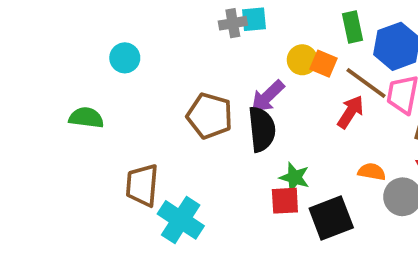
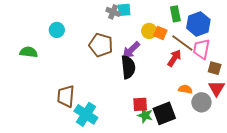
gray cross: (233, 23) -> (113, 12), turned 32
brown pentagon: (210, 116) -> (101, 45), moved
green semicircle: (86, 118) -> (29, 52), moved
green star: (295, 177) -> (145, 115), moved

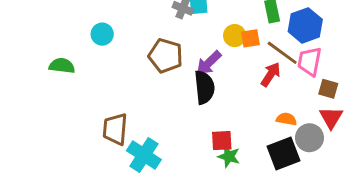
orange square: (160, 33) -> (250, 38), turned -32
black square: (164, 113) -> (284, 154), moved

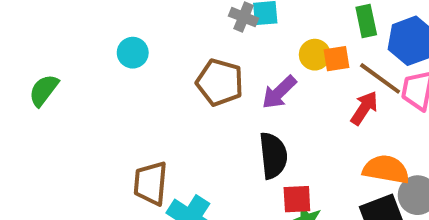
green semicircle: (62, 66) -> (44, 90), moved, turned -60
black semicircle: (204, 87) -> (273, 156), moved
orange semicircle: (286, 119) -> (386, 169), size x1.6

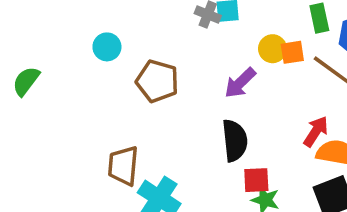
brown pentagon: (220, 82) -> (157, 81), moved
red arrow: (364, 108) -> (316, 131), moved

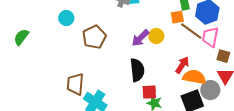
yellow circle: (273, 49) -> (156, 36), moved
orange square: (292, 52) -> (177, 17), moved
brown pentagon: (157, 81) -> (94, 37), turned 30

